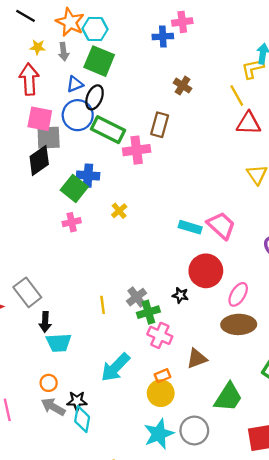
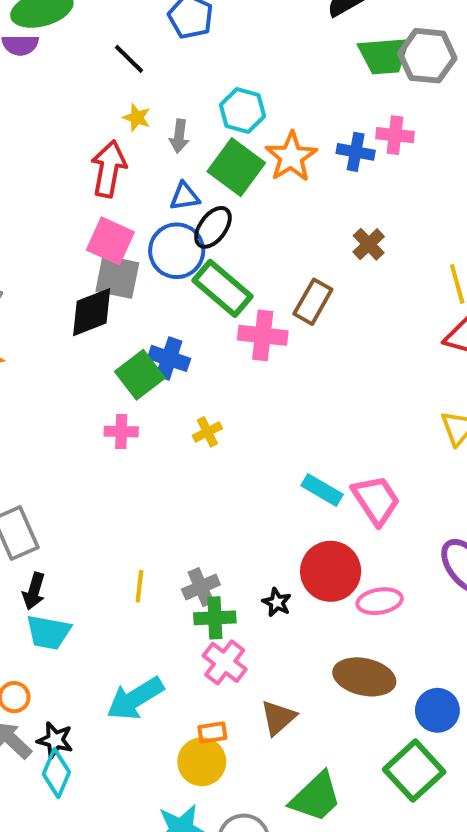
orange star: (70, 22) -> (291, 157), moved
pink ellipse: (238, 294) -> (380, 601), moved, turned 35
brown triangle: (197, 359) -> (278, 718), turned -35

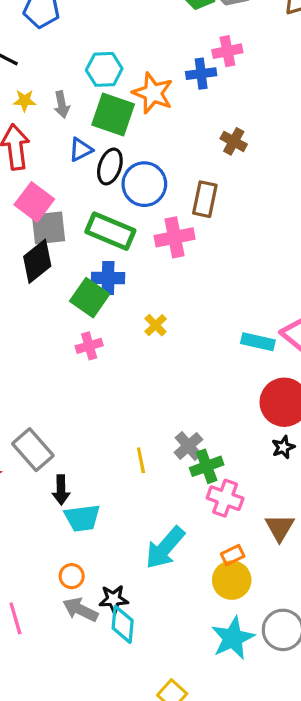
pink square: (110, 241) -> (34, 202), turned 30
blue circle: (177, 251) -> (144, 184), moved
green rectangle: (222, 288) -> (110, 231), moved
black star: (277, 602) -> (283, 447), moved, turned -30

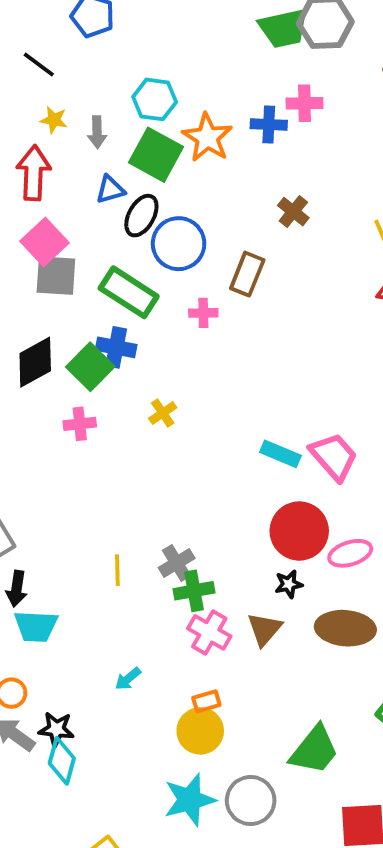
pink cross: (175, 237) -> (203, 313), size x0.6
black diamond: (37, 261) -> (35, 362), moved
brown triangle: (280, 527) -> (265, 629), moved
cyan arrow: (165, 548) -> (128, 679), size x0.5

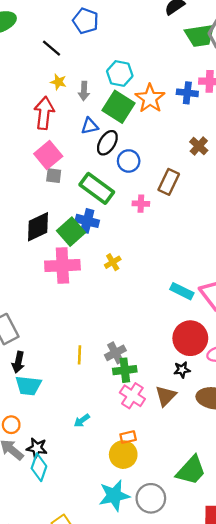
blue circle: (179, 244) -> (129, 161), size x0.7
gray square: (56, 276) -> (54, 176), size x0.6
pink cross: (80, 424) -> (62, 266), size x1.8

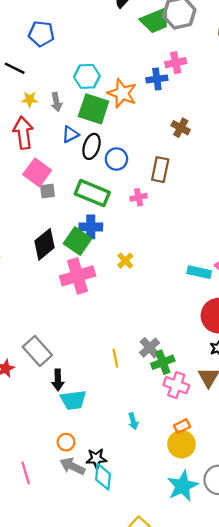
cyan arrow: (82, 420) -> (133, 421), turned -56

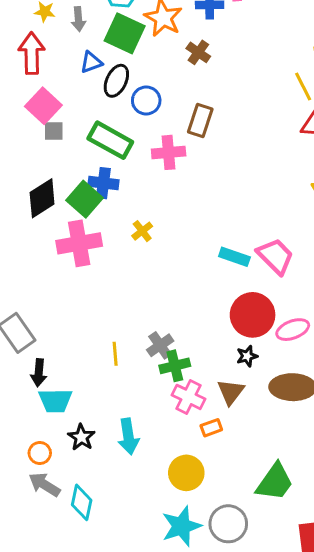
brown cross: (181, 128) -> (198, 52), moved
pink cross: (138, 197) -> (169, 152), size x1.5
cyan arrow: (133, 421) -> (128, 436), size x1.6
orange rectangle: (182, 426) -> (211, 428), moved
black star: (96, 459) -> (81, 437), moved, turned 30

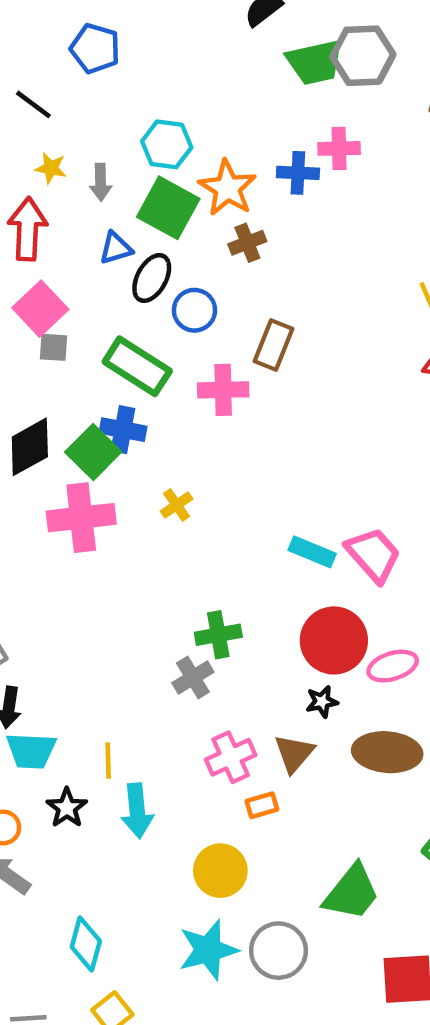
brown cross: (198, 52) -> (247, 243), moved, turned 30
yellow line: (115, 354) -> (108, 761), moved
green cross: (175, 366) -> (218, 635), moved
pink cross: (189, 397) -> (231, 757), turned 36
cyan diamond: (82, 502) -> (86, 944), moved

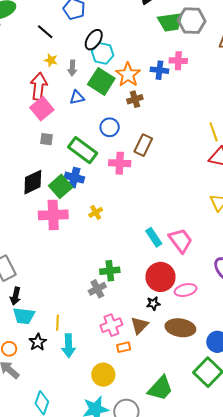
black ellipse: (152, 278) -> (94, 40), moved
pink square: (40, 309) -> (42, 109), moved
cyan rectangle: (312, 552) -> (154, 237), turned 30

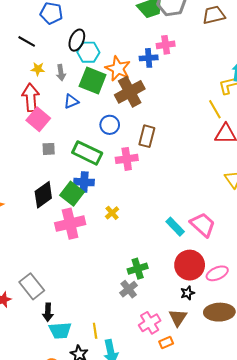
brown cross: (135, 99) -> (130, 92), size x1.8

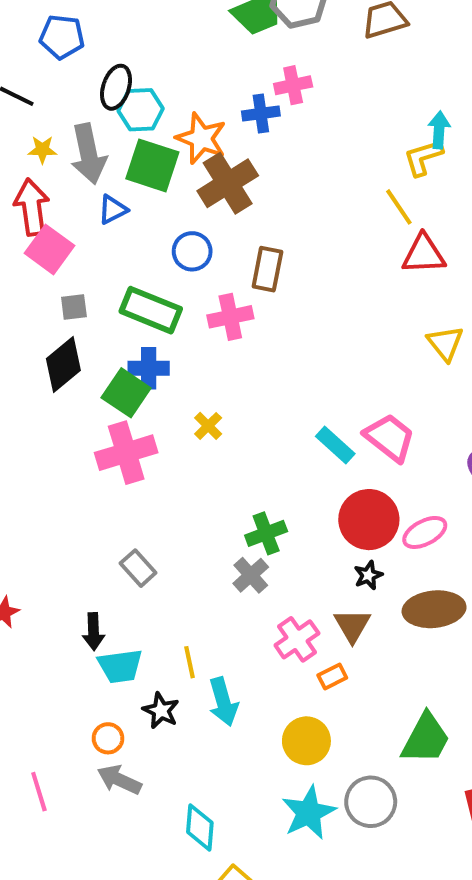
gray arrow: (61, 73) -> (88, 154), size x1.8
black diamond: (43, 195) -> (63, 365), moved
gray rectangle: (32, 286) -> (138, 568), moved, size x0.7

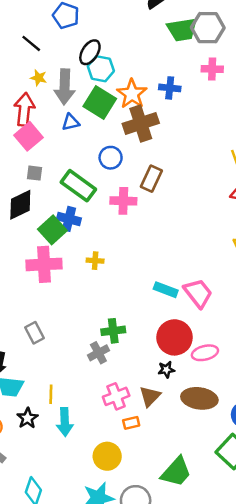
pink cross: (293, 85) -> (212, 69), moved
yellow cross: (208, 426) -> (95, 261), turned 35
cyan rectangle: (335, 445) -> (166, 290), turned -35

